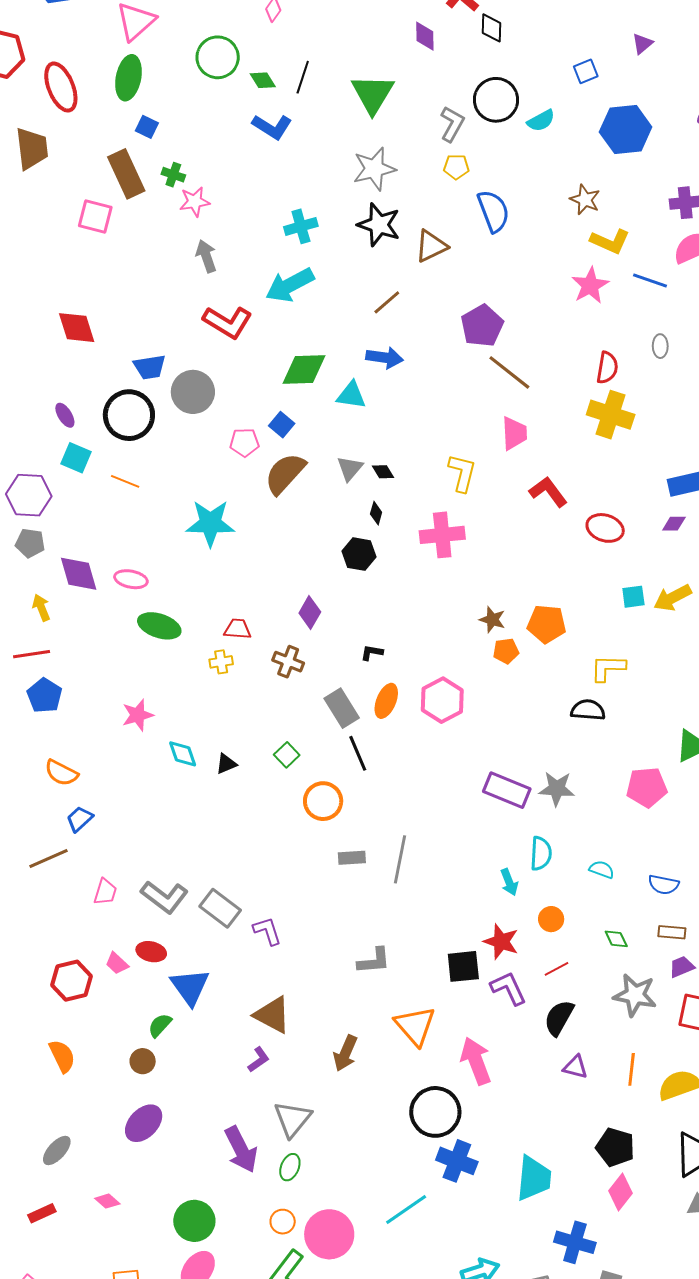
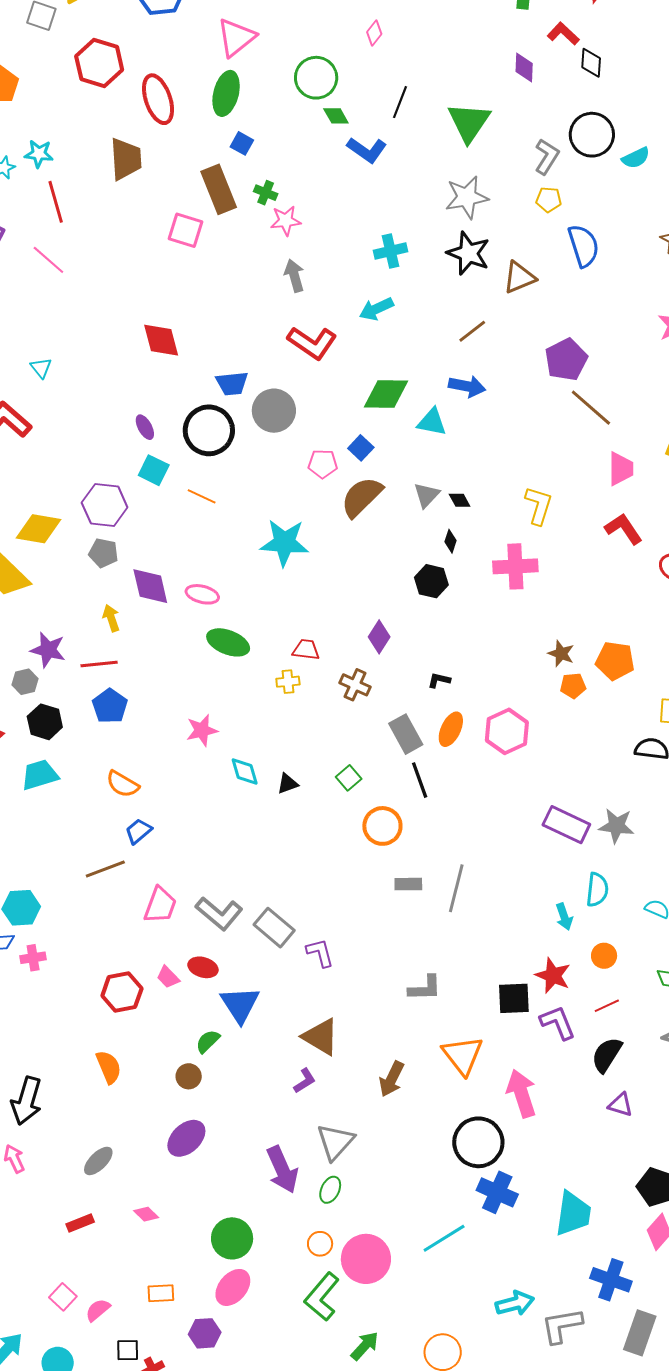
green diamond: (263, 80) -> (336, 116), moved
cyan arrow: (290, 285) -> (376, 309), size x0.7
pink trapezoid: (514, 433) -> (621, 469), moved
pink trapezoid: (105, 892) -> (160, 905), size x1.4

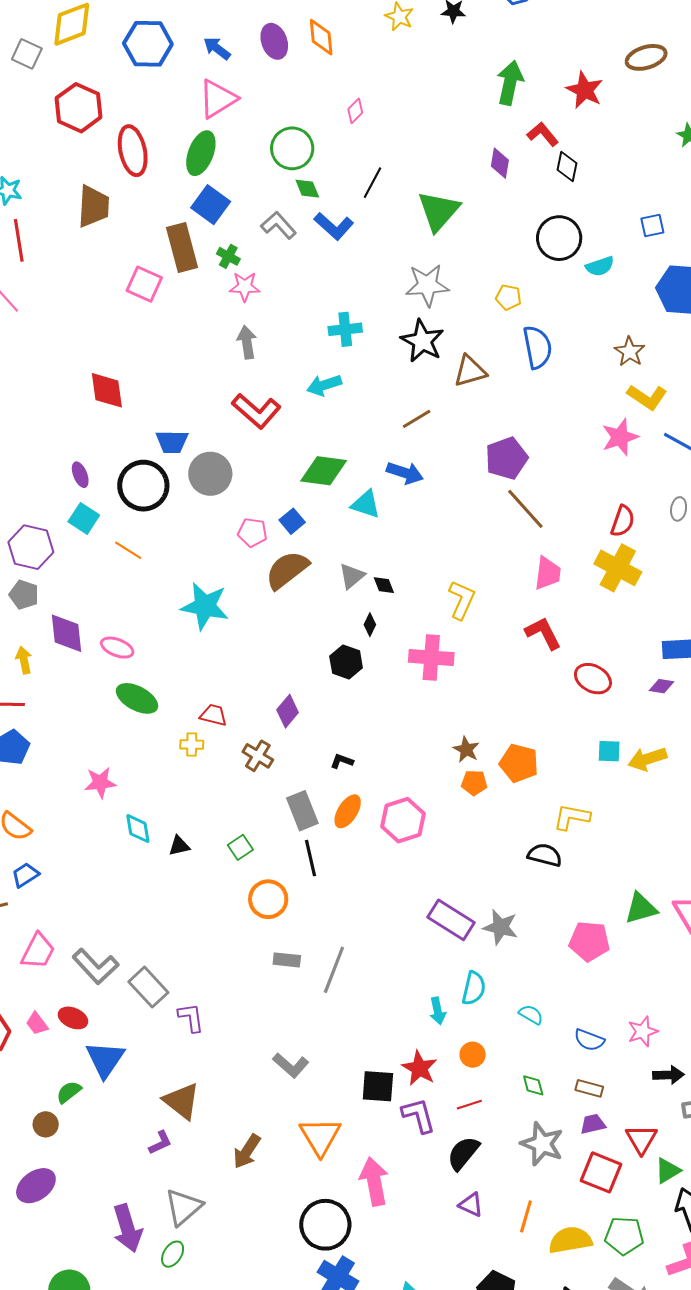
blue square: (242, 143) -> (211, 205), size x1.6
gray L-shape: (547, 157) -> (279, 225), moved, turned -81
gray L-shape: (425, 988) -> (291, 1065), turned 36

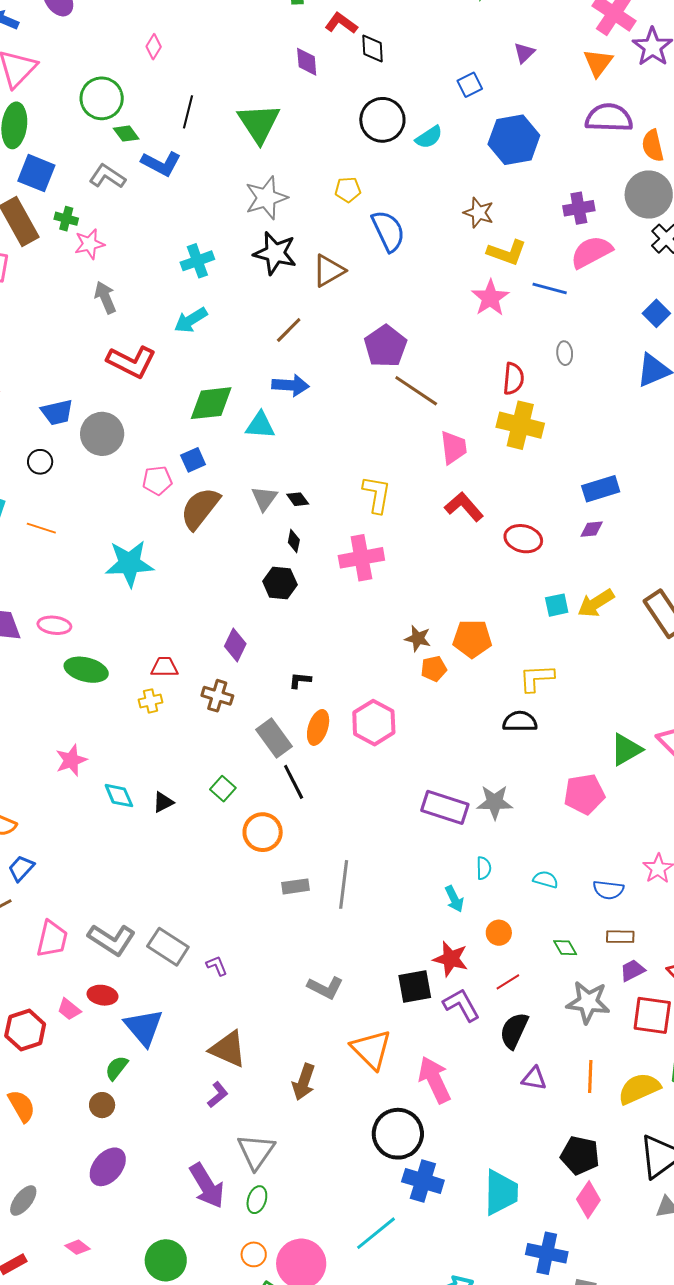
black circle: (143, 486) -> (40, 462), size x0.5
blue square: (292, 521) -> (193, 460), turned 30
cyan semicircle: (474, 988) -> (484, 868), size x0.7
purple L-shape: (191, 1018) -> (217, 966), size x0.7

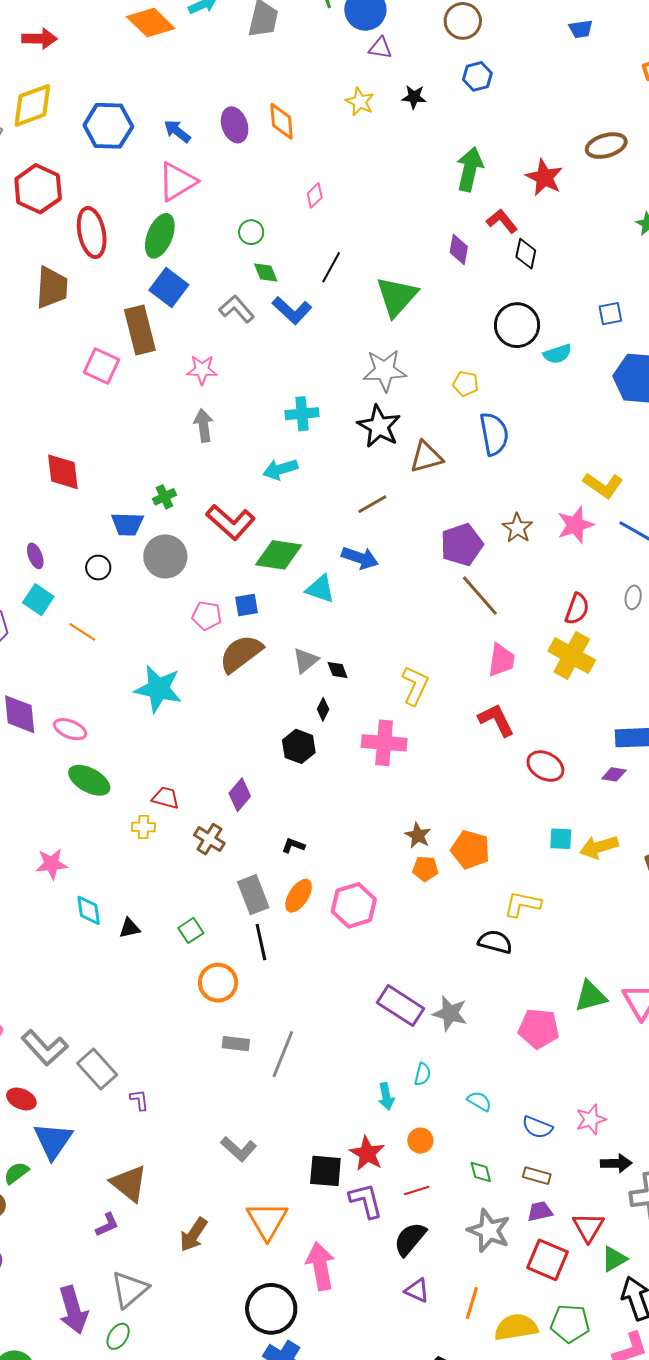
green circle: (102, 98) -> (251, 232), size x0.6
brown star: (479, 213) -> (517, 528), moved
green cross: (66, 219) -> (164, 497), moved, turned 35
red L-shape: (131, 362) -> (231, 522), moved

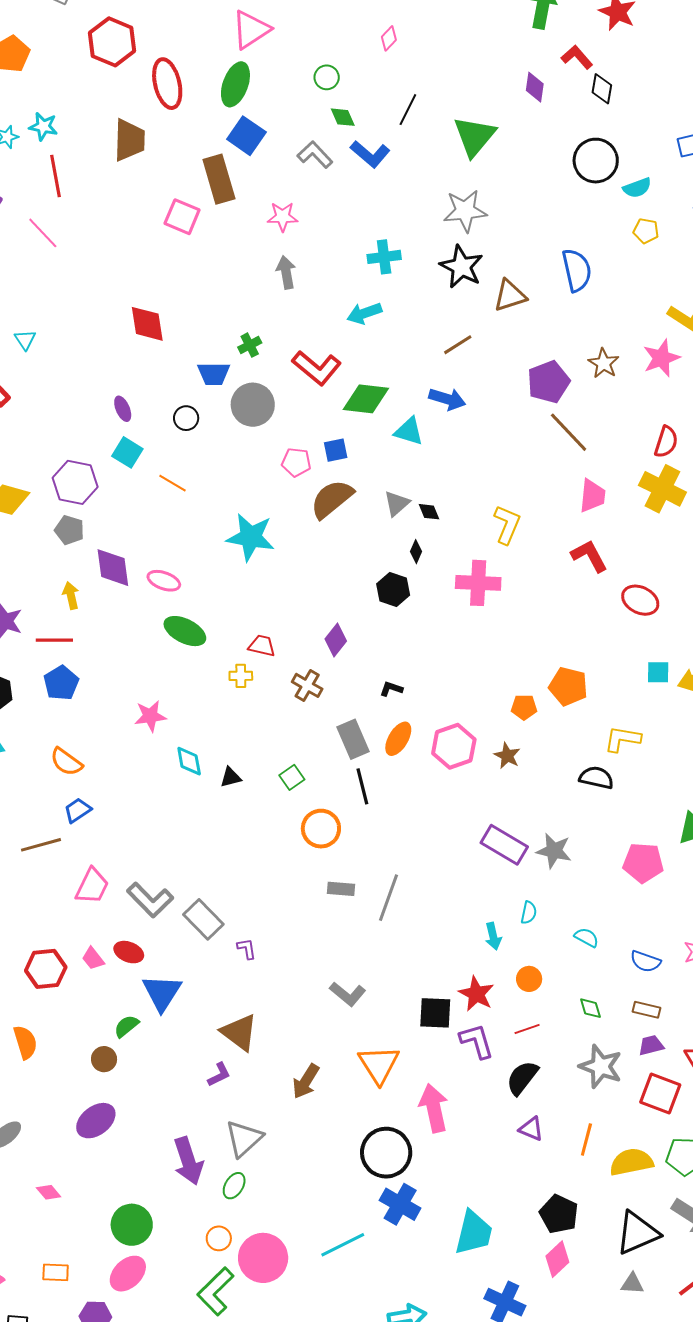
yellow pentagon: (466, 384) -> (646, 231), moved
brown star: (418, 835) -> (507, 756), moved

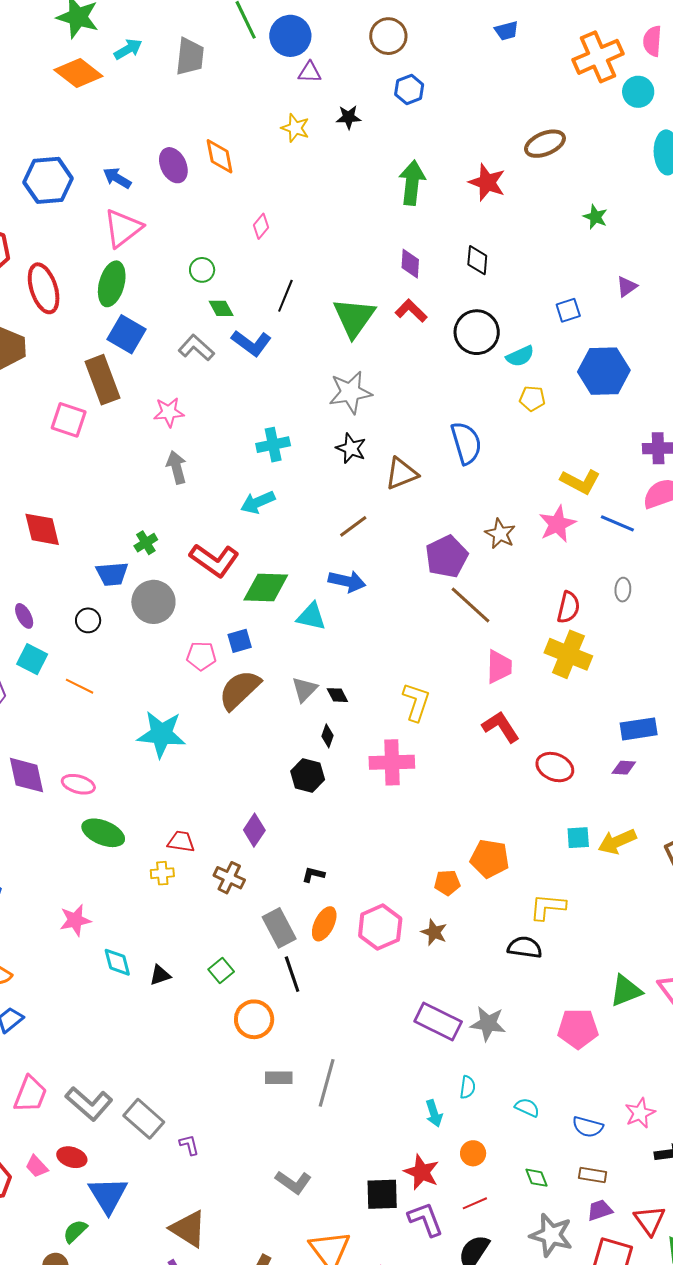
red L-shape: (577, 57) -> (411, 311), moved
black star: (461, 267) -> (351, 448), size x0.7

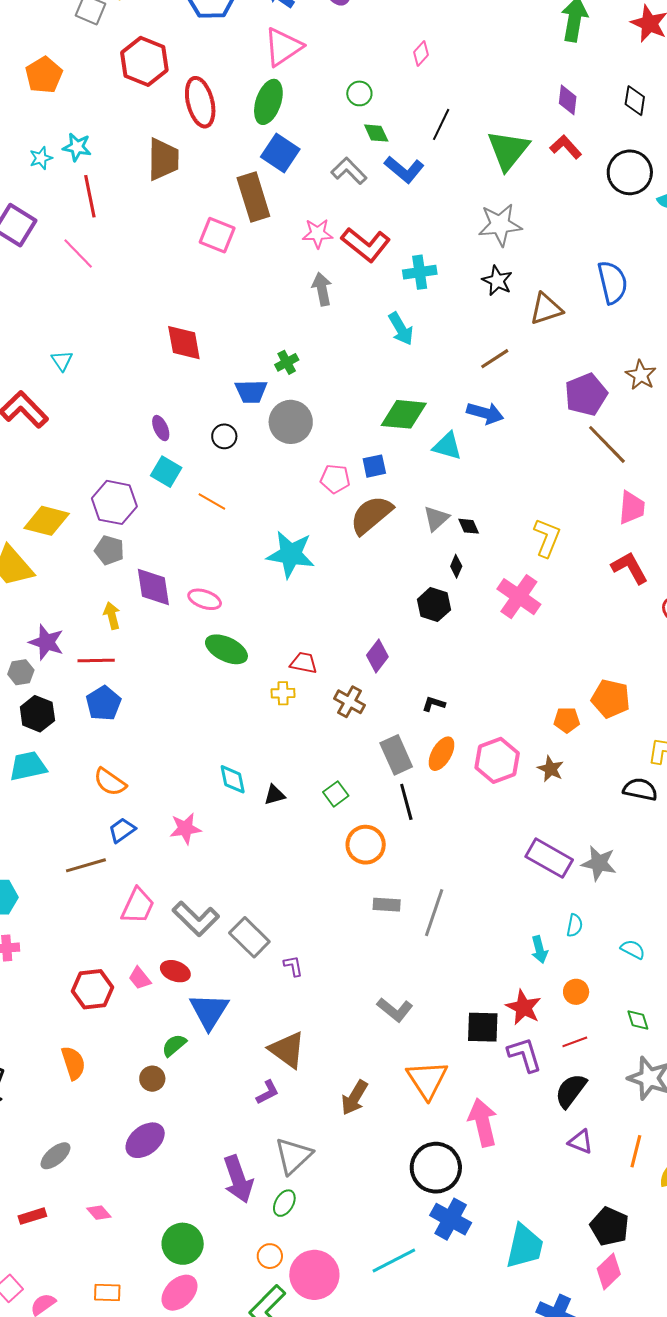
cyan arrow: (258, 502) -> (401, 329), turned -100
red L-shape: (214, 560) -> (366, 245), moved
pink cross: (392, 762) -> (519, 597), turned 33
pink star: (75, 920) -> (185, 828), moved

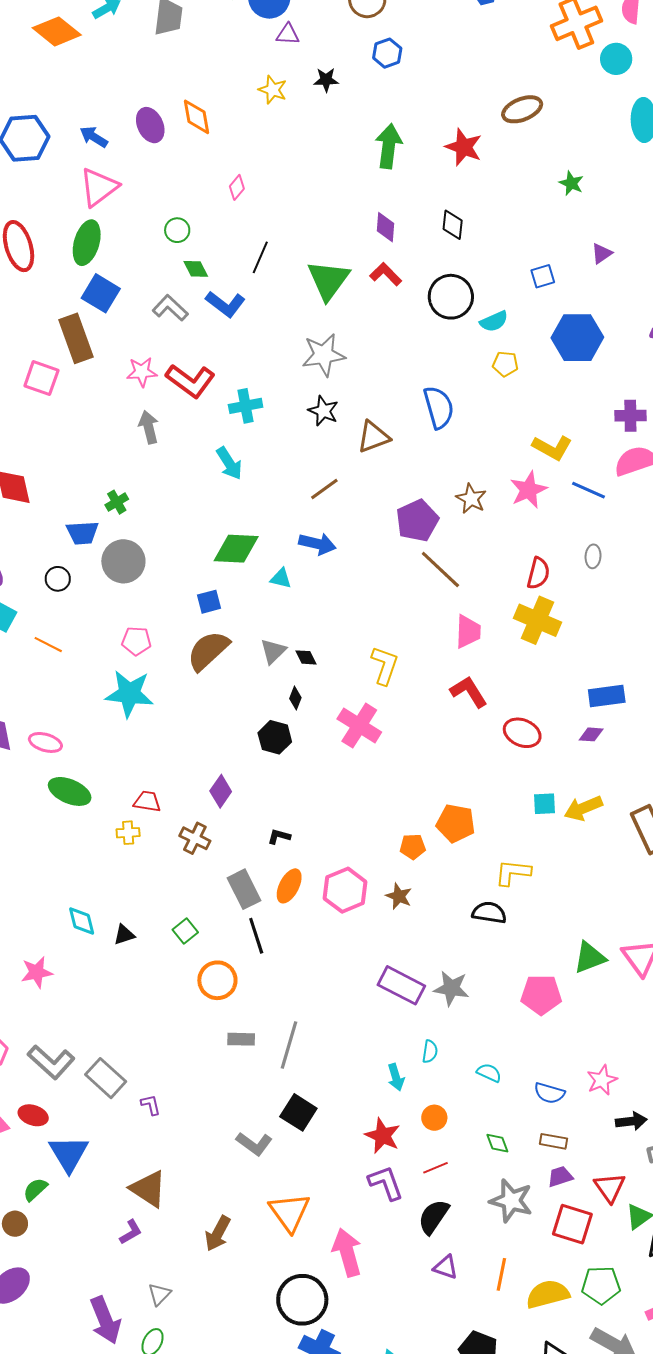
cyan triangle: (447, 446) -> (281, 578), size x0.7
pink pentagon: (335, 479) -> (136, 641), moved
black square: (483, 1027) -> (298, 1112), moved, turned 33
gray triangle: (293, 1156) -> (159, 1294), size x0.6

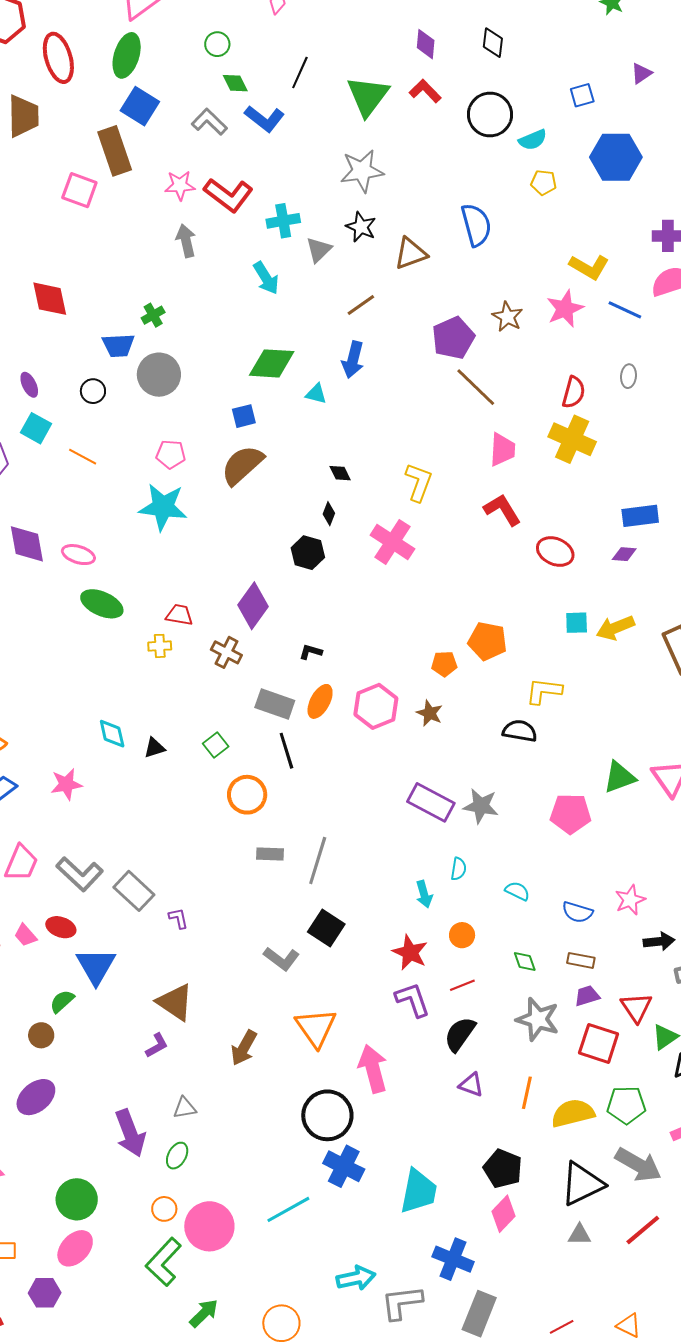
blue arrow: (317, 544) -> (353, 360), turned 90
gray triangle: (273, 651) -> (319, 250), moved
purple diamond: (221, 791) -> (253, 606), size x1.4
gray rectangle: (244, 889) -> (275, 704), turned -45
gray triangle: (159, 1294) -> (185, 1108), turned 35

